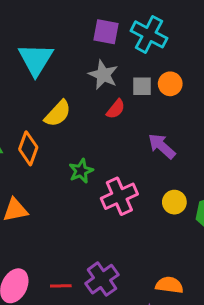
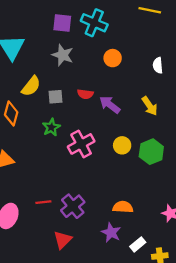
gray square: (142, 86) -> (55, 97), moved
red semicircle: (116, 109) -> (85, 94), moved, turned 63
red line: (61, 286) -> (43, 202), moved

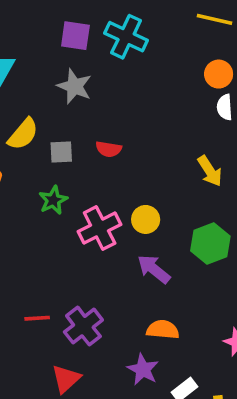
orange circle: (113, 58) -> (219, 74), moved
purple arrow: (110, 105) -> (154, 269), moved
yellow circle: (122, 145) -> (146, 219), moved

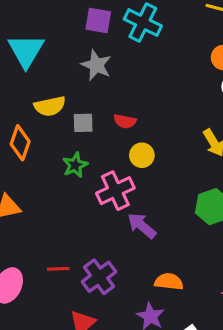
yellow semicircle: (23, 134) -> (50, 106), turned 36
yellow circle: (146, 219) -> (142, 155), moved
purple arrow: (154, 269) -> (142, 226), moved

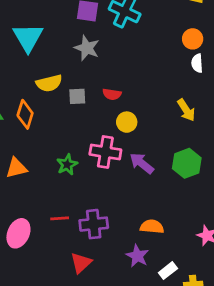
green star: (75, 165) -> (67, 165), moved
pink cross: (115, 191) -> (105, 152), turned 36
purple arrow: (142, 226) -> (142, 163), moved
purple cross: (99, 277) -> (94, 224), turned 32

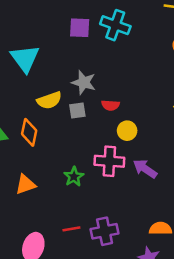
gray star: (87, 48) -> (84, 82), moved

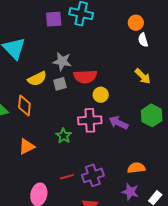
red semicircle: (110, 105) -> (85, 77), size x1.6

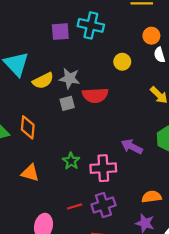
yellow semicircle: (37, 79) -> (43, 81), moved
yellow circle: (101, 95) -> (122, 62), moved
pink cross: (90, 120) -> (103, 168), moved
orange triangle: (27, 147) -> (30, 173), turned 42

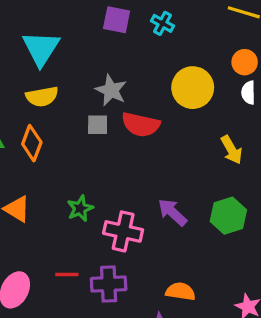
cyan cross: (91, 25) -> (162, 23), size x0.6
yellow circle: (122, 62) -> (193, 88), size x1.6
yellow semicircle: (43, 81) -> (42, 97), moved

